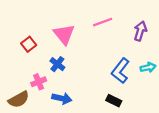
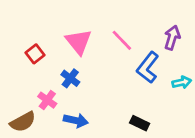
pink line: (103, 22) -> (122, 40), moved, turned 66
blue L-shape: (120, 71) -> (148, 67), moved
pink cross: (39, 82) -> (47, 100), turned -32

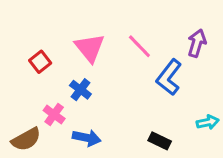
cyan arrow: (182, 82) -> (208, 122), moved

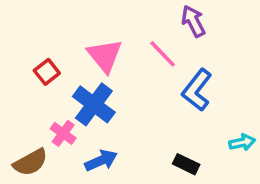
purple arrow: (197, 43) -> (193, 21), moved, turned -44
blue cross: (80, 90) -> (94, 104), size x1.6
blue arrow: (87, 138) -> (101, 161), turned -36

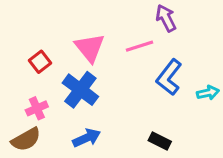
pink line: (163, 54) -> (139, 46), turned -64
pink cross: (63, 133) -> (37, 108), moved, turned 30
cyan arrow: (242, 142) -> (208, 93), moved

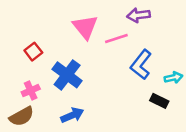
purple arrow: (166, 18) -> (138, 15), turned -70
pink triangle: (90, 48) -> (85, 27), moved
black rectangle: (160, 141) -> (159, 101), moved

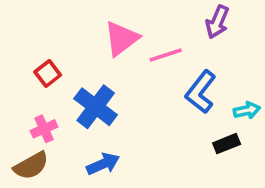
purple arrow: (138, 15) -> (217, 22), moved, turned -60
pink triangle: (85, 27) -> (121, 38), turned 32
black rectangle: (159, 101) -> (227, 144), turned -48

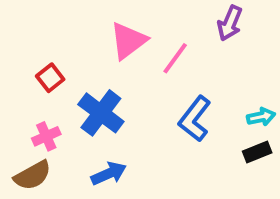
pink line: (166, 55) -> (175, 58), turned -36
blue L-shape: (201, 92) -> (195, 119), moved
black rectangle: (227, 144) -> (257, 152), moved

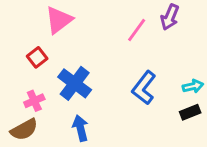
pink triangle: (128, 41) -> (59, 20), moved
pink line: (175, 58) -> (137, 30), moved
blue arrow: (109, 173) -> (80, 128), turned -80

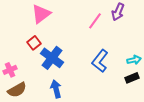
red square: (37, 57) -> (34, 43), moved
pink cross: (34, 101) -> (10, 70), moved

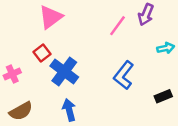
cyan arrow: (134, 60) -> (166, 48), moved
pink cross: (10, 70) -> (12, 74), moved

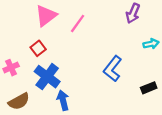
pink line: (117, 26) -> (78, 24), moved
blue cross: (64, 72) -> (47, 77), moved

